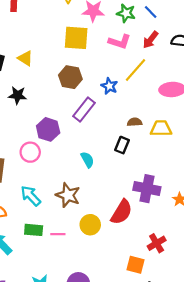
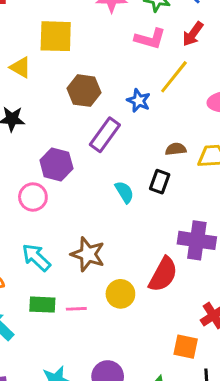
yellow square: (76, 38) -> (56, 36), moved
cyan semicircle: (87, 160) -> (124, 192), moved

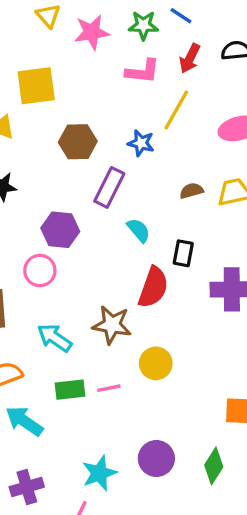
black rectangle: (160, 182) -> (183, 253), moved
cyan semicircle: (124, 192) -> (139, 230), moved
red semicircle: (163, 274) -> (153, 287), moved

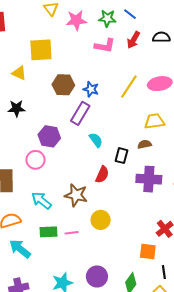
yellow line: (176, 110) -> (129, 87), moved
blue star: (141, 143) -> (91, 89), moved
brown semicircle: (191, 191) -> (145, 144), moved
red semicircle: (153, 287) -> (102, 175), size x0.7

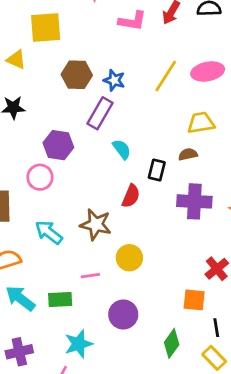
green rectangle: (48, 232) -> (60, 299), moved
purple circle: (97, 276) -> (123, 314), moved

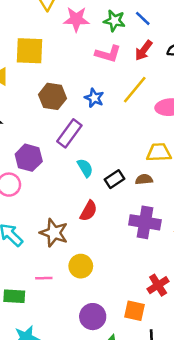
yellow line: (166, 76) -> (135, 90), moved
blue star: (114, 80) -> (94, 98), moved
black rectangle: (157, 170) -> (115, 179), moved, turned 36
purple circle: (123, 314) -> (93, 317), moved

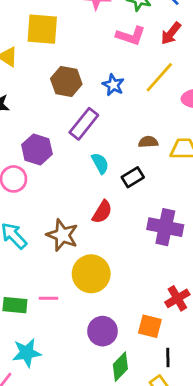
brown semicircle: (144, 179) -> (148, 142), moved
yellow circle: (81, 266) -> (91, 274), size x1.4
pink line: (44, 278) -> (49, 298), moved

